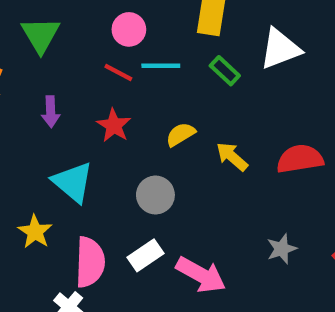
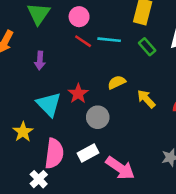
pink circle: (129, 29) -> (79, 17), moved
red star: (114, 125) -> (78, 94), moved

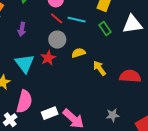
gray circle: (98, 117) -> (57, 40), moved
white rectangle: (88, 153) -> (50, 113), moved

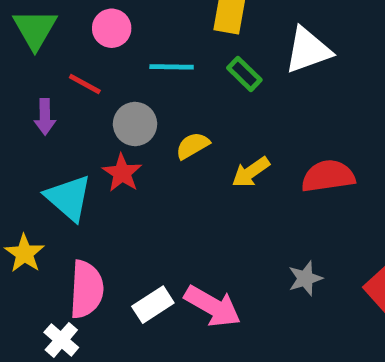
red line: (57, 18) -> (85, 84), moved
yellow arrow: (100, 68) -> (251, 172), turned -77

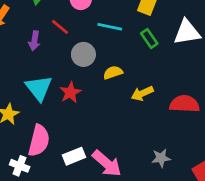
red star: (122, 173) -> (70, 92), moved
white cross: (61, 340) -> (20, 166), turned -30

